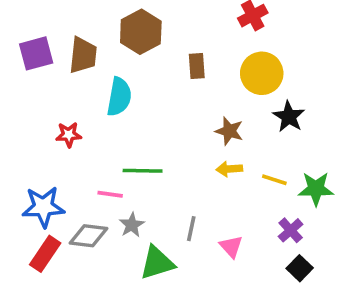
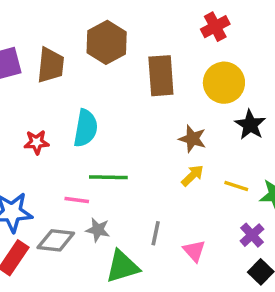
brown rectangle: (197, 66) -> (161, 76), size x1.6
cyan semicircle: (119, 97) -> (86, 128), moved
yellow arrow: (229, 169) -> (192, 175), turned 140
gray star: (132, 225) -> (98, 230), turned -30

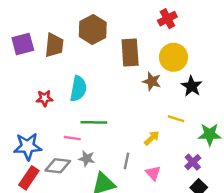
brown star: (192, 139) -> (152, 81), moved
yellow arrow: (192, 175) -> (152, 138), moved
yellow line: (236, 186) -> (176, 119), moved

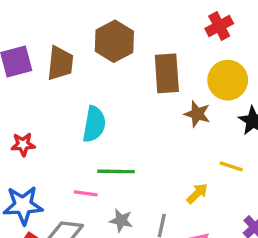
red star: (45, 98) -> (23, 144), moved
gray star: (87, 159) -> (121, 220), moved

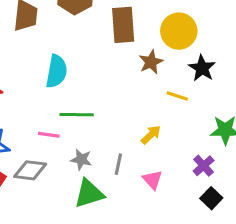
brown star: (197, 114) -> (151, 62), turned 30
yellow line: (231, 166) -> (177, 96), moved

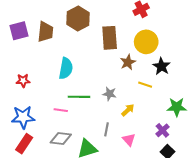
gray star: (81, 160) -> (110, 94), moved
gray diamond: (30, 170) -> (61, 139), moved

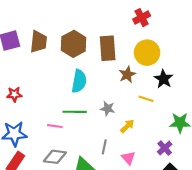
brown hexagon: (78, 18) -> (74, 44), moved
cyan semicircle: (66, 68) -> (79, 81), moved

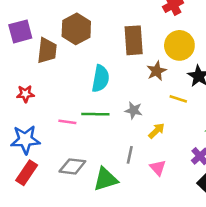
brown trapezoid: (38, 42) -> (47, 51), moved
brown hexagon: (74, 44) -> (76, 29), moved
pink line: (55, 126) -> (67, 122), moved

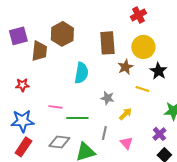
green line: (95, 114) -> (77, 118), moved

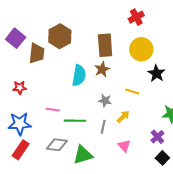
purple square: (18, 36) -> (16, 38), turned -36
brown star: (125, 67) -> (102, 69), moved
yellow line: (142, 89) -> (132, 92), moved
gray line: (104, 133) -> (103, 127), moved

